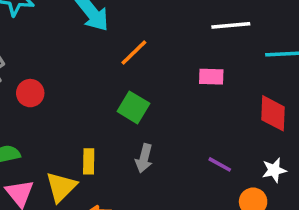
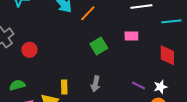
orange line: (134, 52) -> (88, 13), moved
green square: (133, 107) -> (99, 46), moved, turned 30
white star: (274, 170) -> (160, 87), moved

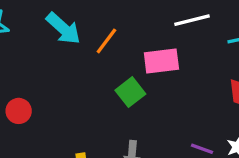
pink rectangle: (131, 36) -> (161, 61), moved, size x1.5

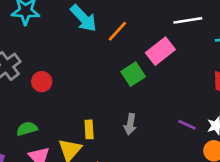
pink rectangle: (161, 61) -> (160, 51), turned -36

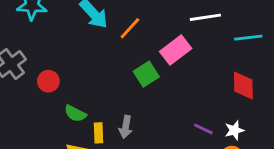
gray arrow: (130, 124) -> (126, 127), moved
green semicircle: (27, 129) -> (75, 113), moved, turned -138

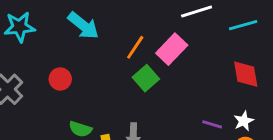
orange line: (130, 28) -> (135, 47), moved
red circle: (48, 81) -> (60, 79), moved

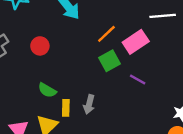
purple line: (212, 124) -> (138, 79), moved

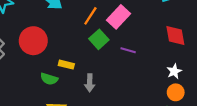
red circle: (40, 46) -> (33, 41), size x1.6
yellow rectangle: (66, 108) -> (66, 65), moved, turned -64

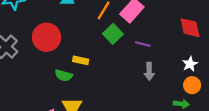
gray arrow: (90, 83) -> (149, 71), moved

